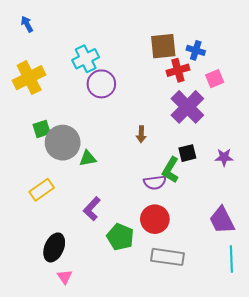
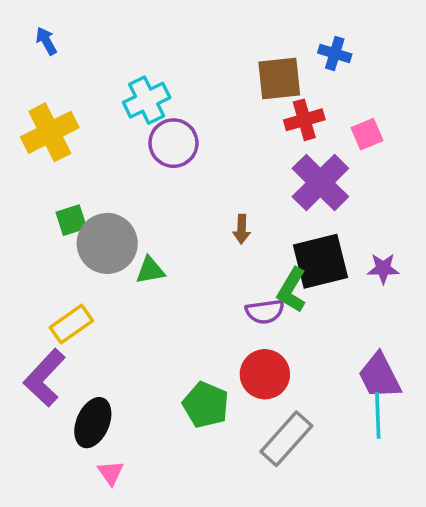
blue cross: (196, 50) -> (335, 53), moved
black square: (187, 153) -> (320, 261), size x1.8
purple L-shape: (92, 209) -> (44, 378), moved, size x1.4
gray rectangle: (167, 257) -> (286, 439), turned -56
cyan line: (231, 259) -> (378, 415), moved

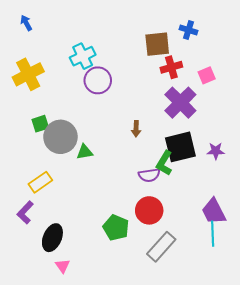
purple L-shape: (44, 378) -> (25, 212), size x0.7

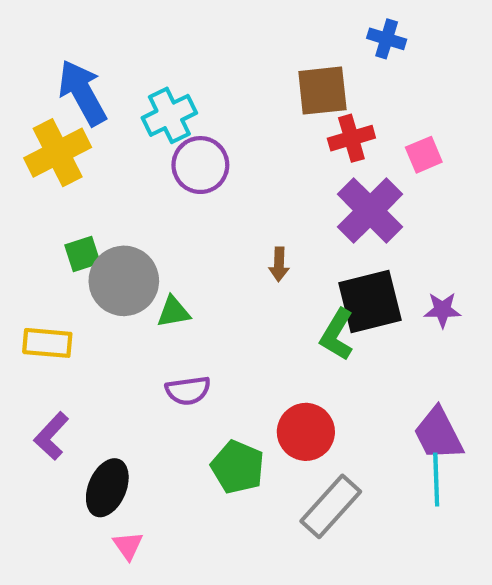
blue arrow: (26, 23) -> (82, 93), moved, size x2.0
blue cross: (188, 30) -> (387, 39), moved
purple semicircle: (149, 175) -> (188, 391), moved
yellow rectangle: (40, 182) -> (47, 343), moved, turned 40

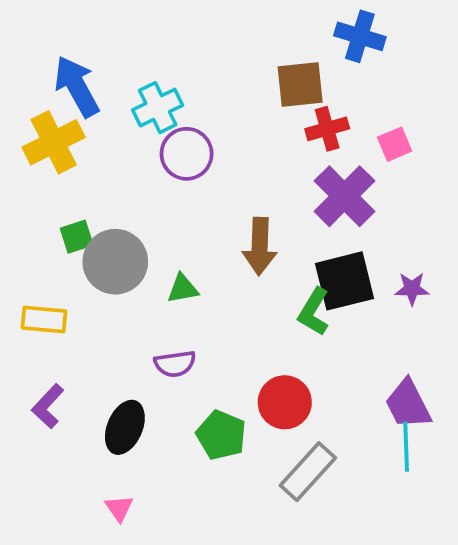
blue cross: (387, 39) -> (360, 36), size x1.4
brown arrow: (279, 264) -> (260, 246), size x1.8
green triangle: (173, 312) -> (183, 289), moved
black ellipse: (107, 488) -> (125, 427), moved

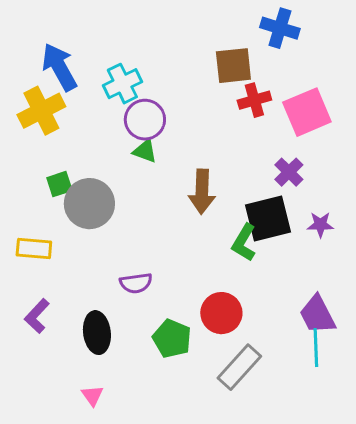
pink square: (395, 144) -> (307, 112), size x1.8
purple cross: (344, 196) -> (289, 172), moved, size x0.6
green triangle: (183, 289) -> (145, 151), moved, turned 30
black ellipse: (125, 427) -> (97, 333), turned -30

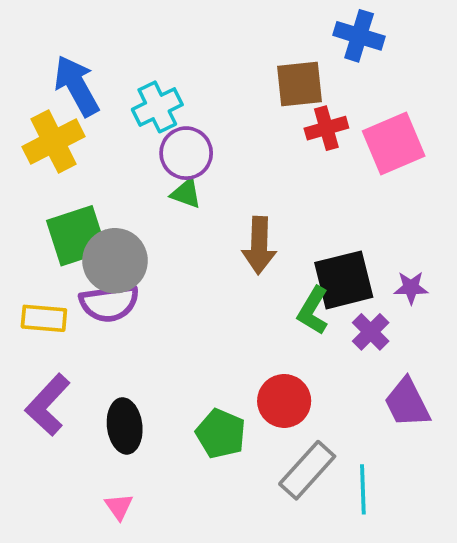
purple cross: (289, 172) -> (371, 332), moved
green square: (59, 184) -> (77, 236), size x1.8
purple semicircle: (136, 283) -> (109, 303), moved, size x1.4
purple L-shape: (37, 316) -> (48, 405), size x1.4
cyan line: (316, 348) -> (363, 489), moved

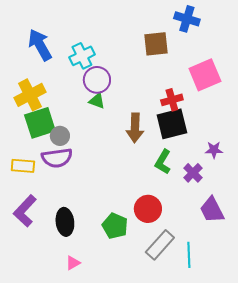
red cross: (326, 128) -> (172, 100), moved
yellow cross: (54, 142) -> (30, 95), moved
gray circle: (115, 261) -> (60, 136), size x0.6
black square: (344, 280) -> (172, 124), moved
pink triangle: (119, 507) -> (73, 263), moved, turned 35

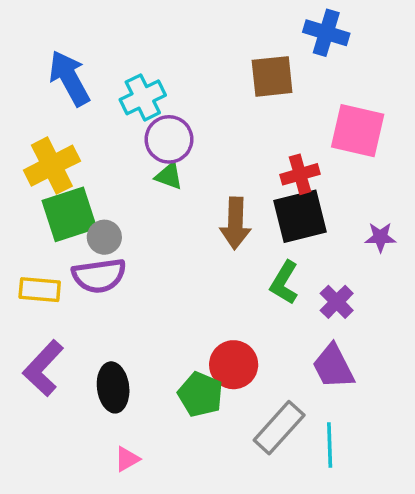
pink square: (205, 75) -> (358, 131), turned 36
purple star: (214, 150) -> (380, 237), moved
red circle: (148, 209) -> (234, 365), moved
purple trapezoid: (212, 210) -> (333, 366), moved

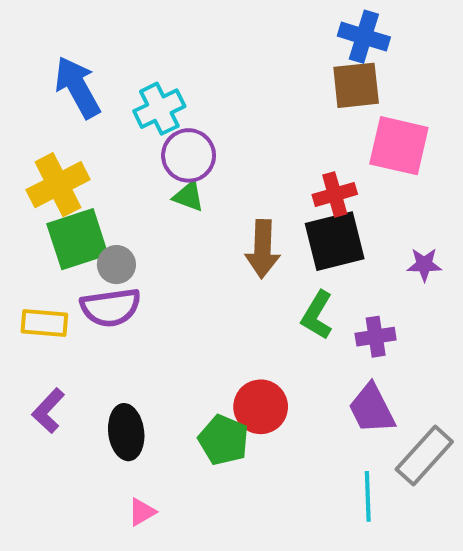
brown square: (272, 76) -> (356, 85), moved
purple cross: (337, 302) -> (376, 337), turned 36
purple L-shape: (43, 368) -> (48, 411), size x0.7
gray rectangle: (279, 428) -> (424, 455), moved

